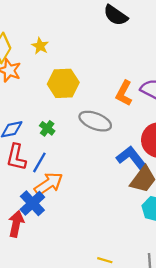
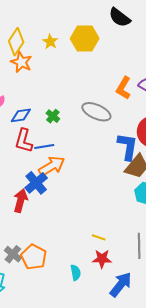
yellow hexagon: (63, 83) -> (85, 38), moved
blue L-shape: (132, 158) -> (128, 147), turned 44
blue line: (39, 162) -> (44, 146), turned 48

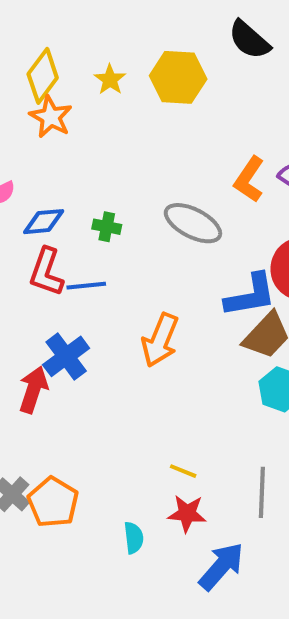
green cross: (53, 116) -> (107, 227), turned -32
blue L-shape: (128, 147) -> (250, 295), turned 68
orange arrow: (52, 166) -> (160, 340), moved, turned 140

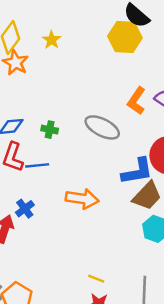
yellow hexagon: (178, 77) -> (125, 37), moved
orange arrow: (160, 340) -> (82, 199), turned -104
blue cross: (66, 356) -> (25, 209), size x0.7

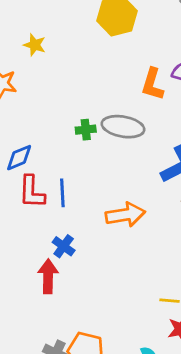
green cross: (50, 130) -> (86, 130), moved
blue line: (37, 165) -> (62, 193), turned -70

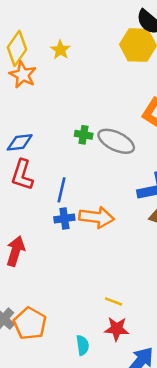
blue line: (62, 193) -> (61, 190), moved
blue cross: (64, 246) -> (64, 218), moved, turned 30

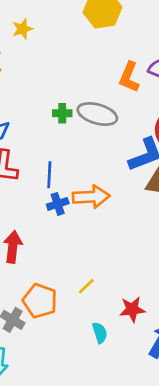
yellow star: (60, 50) -> (23, 29), turned 30
yellow line: (113, 301) -> (86, 286), moved, turned -54
orange pentagon: (30, 323) -> (40, 301), moved

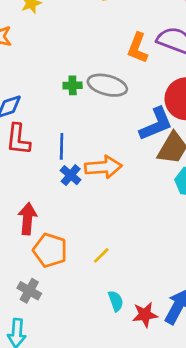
blue cross: (58, 204) -> (71, 175), turned -30
orange pentagon: (40, 301) -> (50, 250), moved
red star: (132, 309) -> (145, 315), moved

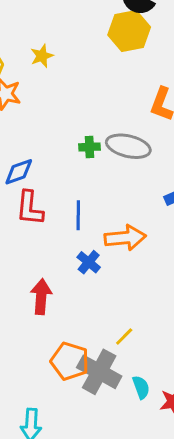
blue cross: (71, 175) -> (89, 262), moved
orange pentagon: (50, 250) -> (70, 361), moved
gray cross: (29, 291) -> (99, 372), moved, size x1.6

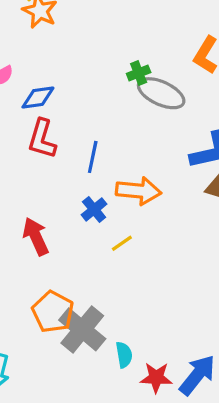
green cross: (90, 147) -> (139, 73), moved, turned -30
red arrow: (41, 297) -> (36, 236), turned -40
yellow line: (124, 336) -> (122, 243), moved

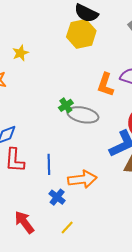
yellow line: (122, 243) -> (67, 228), moved

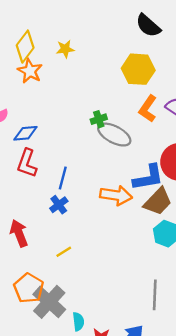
yellow hexagon: (81, 34) -> (138, 69), moved
orange arrow: (82, 179) -> (116, 195), moved
blue cross: (57, 197) -> (59, 205), moved

